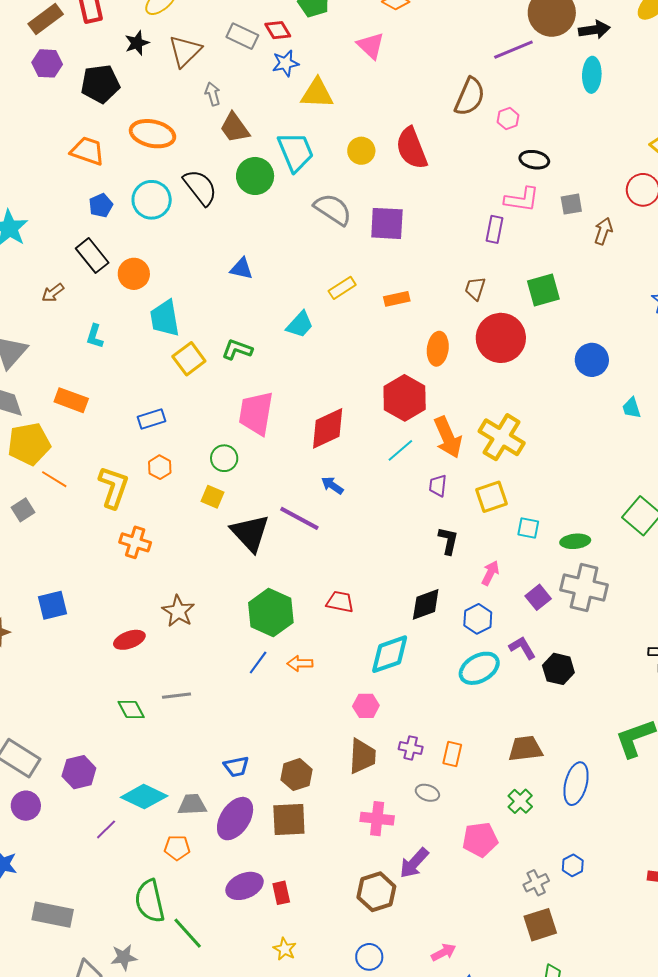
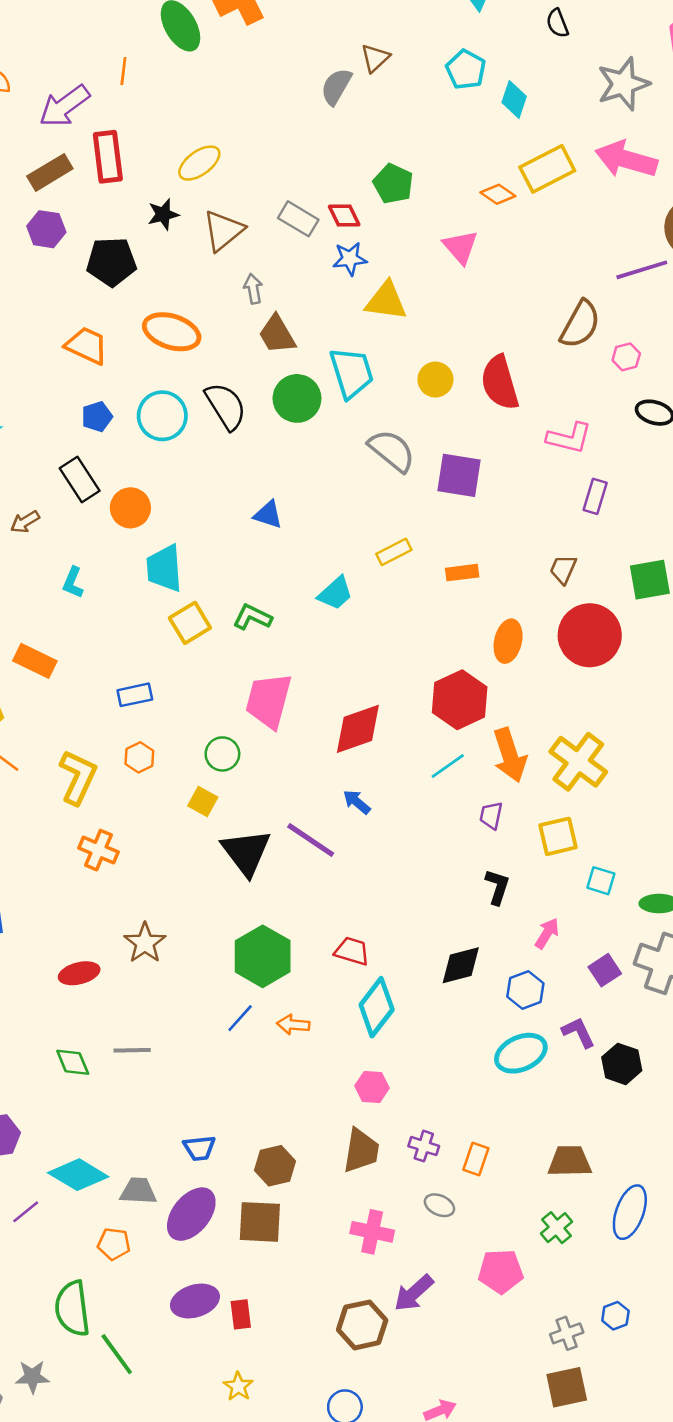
pink L-shape: (522, 199) -> (569, 438), moved
cyan diamond: (390, 654) -> (377, 1007), moved, turned -39

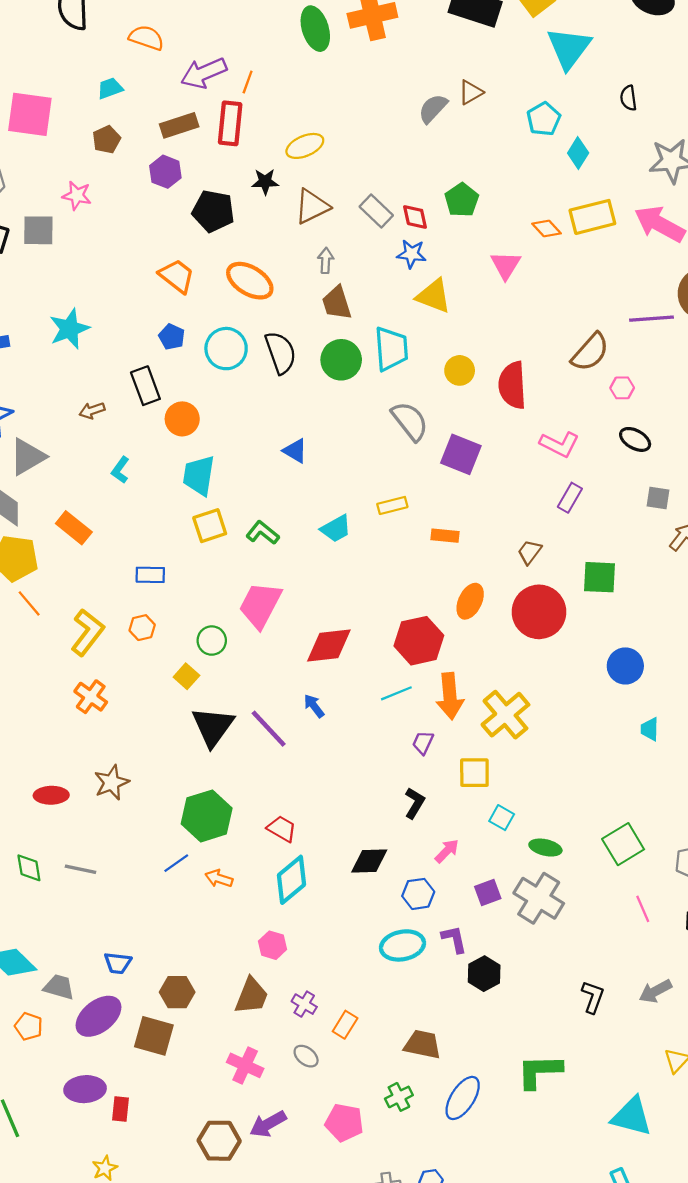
orange line: (123, 71) -> (248, 82), moved
blue pentagon: (97, 417) -> (172, 337), turned 30

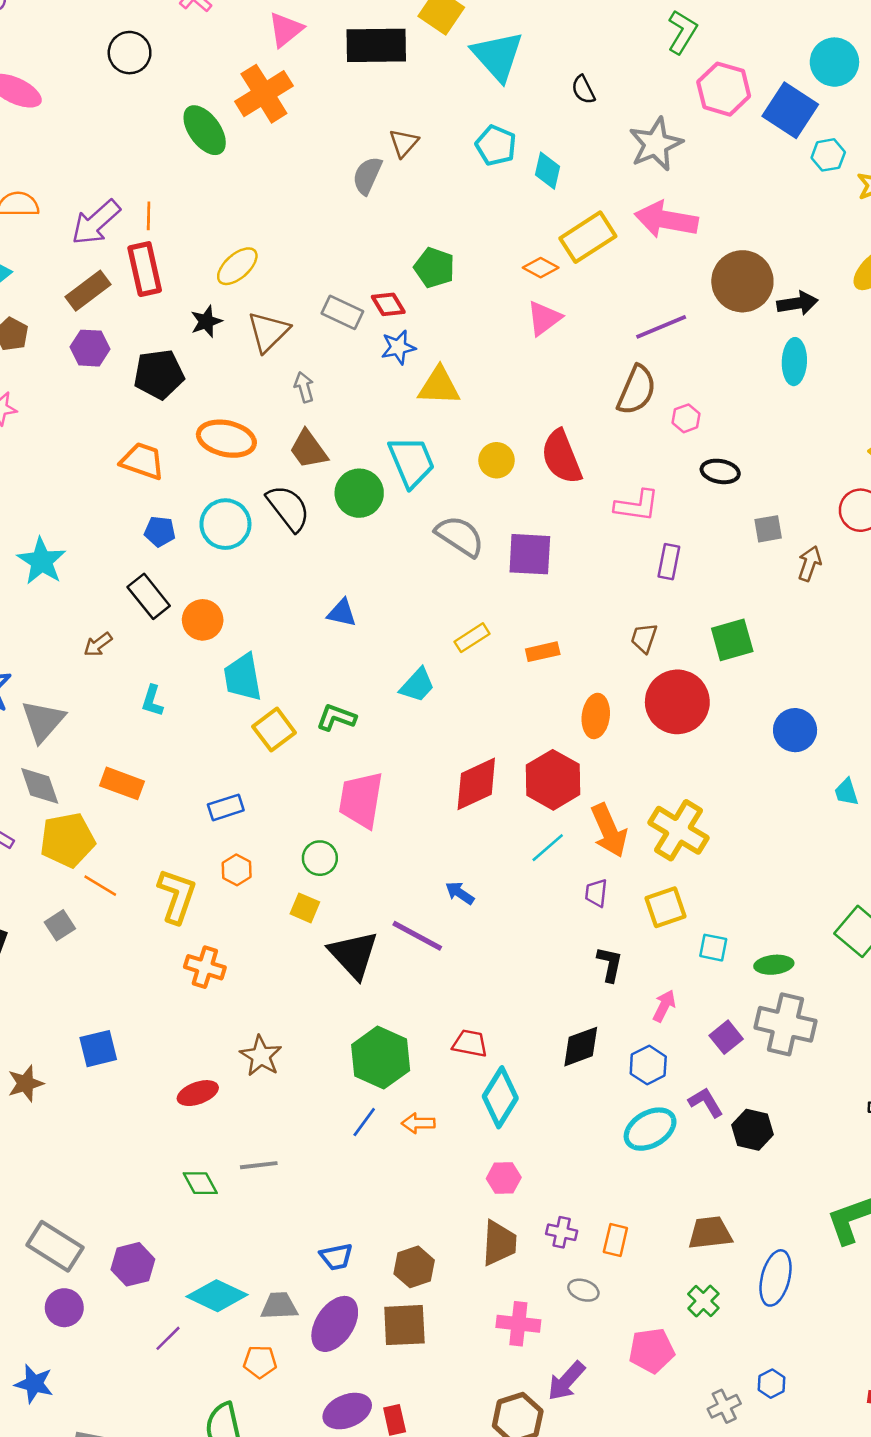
pink triangle: (506, 265) -> (544, 318), moved, turned 40
brown trapezoid: (337, 303) -> (308, 449), moved
purple line: (652, 319) -> (661, 327), moved
red diamond: (329, 645) -> (476, 784), moved

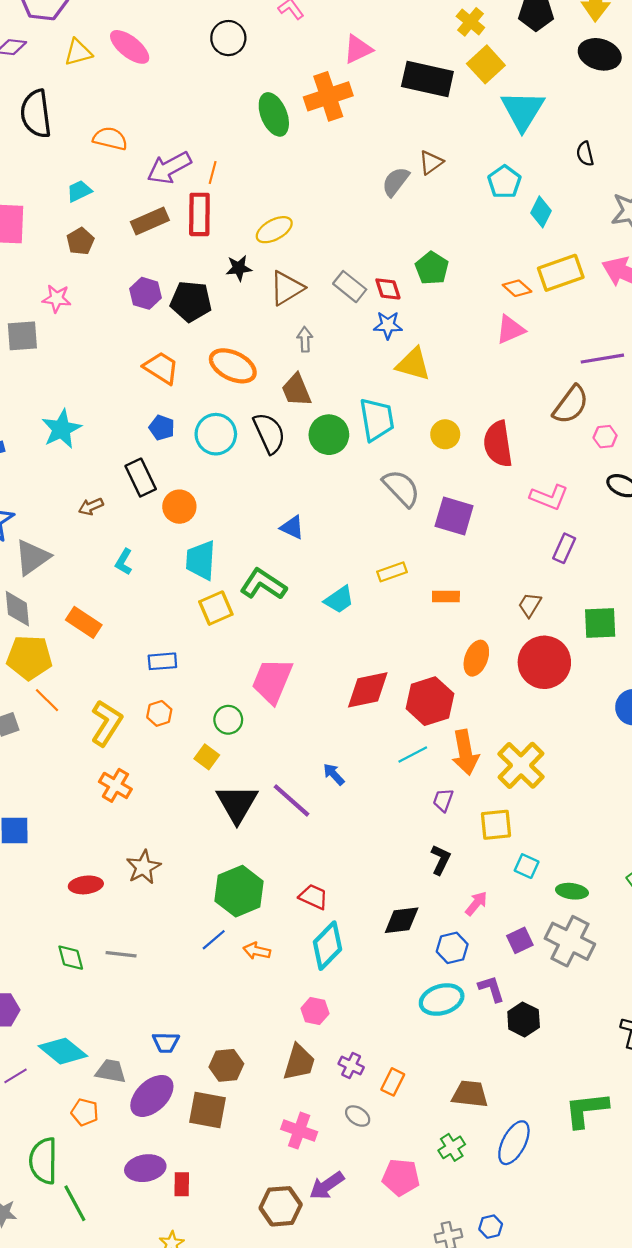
purple hexagon: (90, 348) -> (145, 293), moved
green L-shape: (336, 718) -> (263, 584), moved, size x1.4

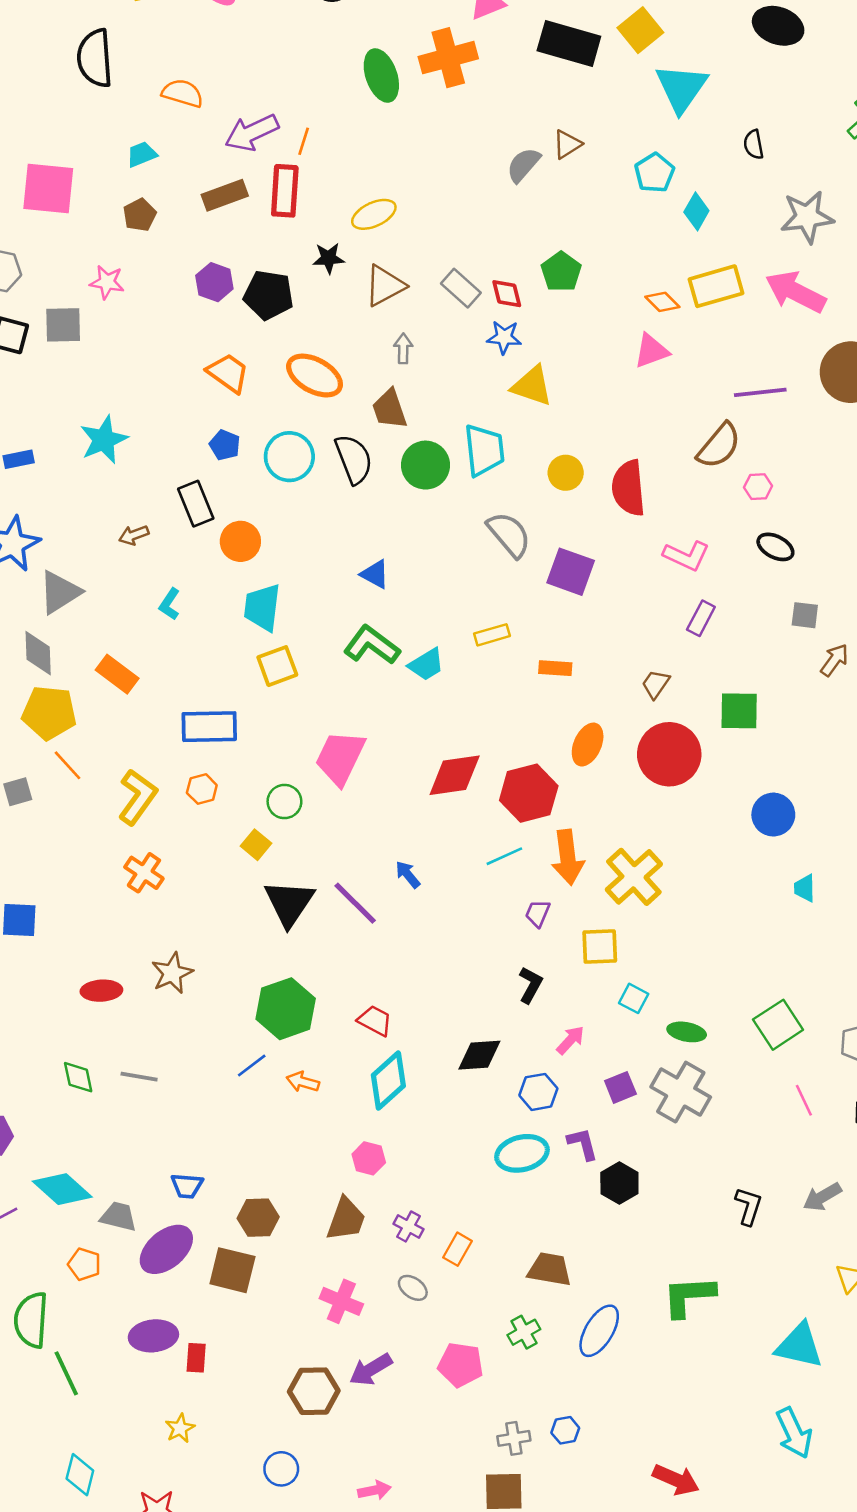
green L-shape: (263, 584) -> (372, 645), moved
blue rectangle: (162, 661) -> (209, 727), size x1.6

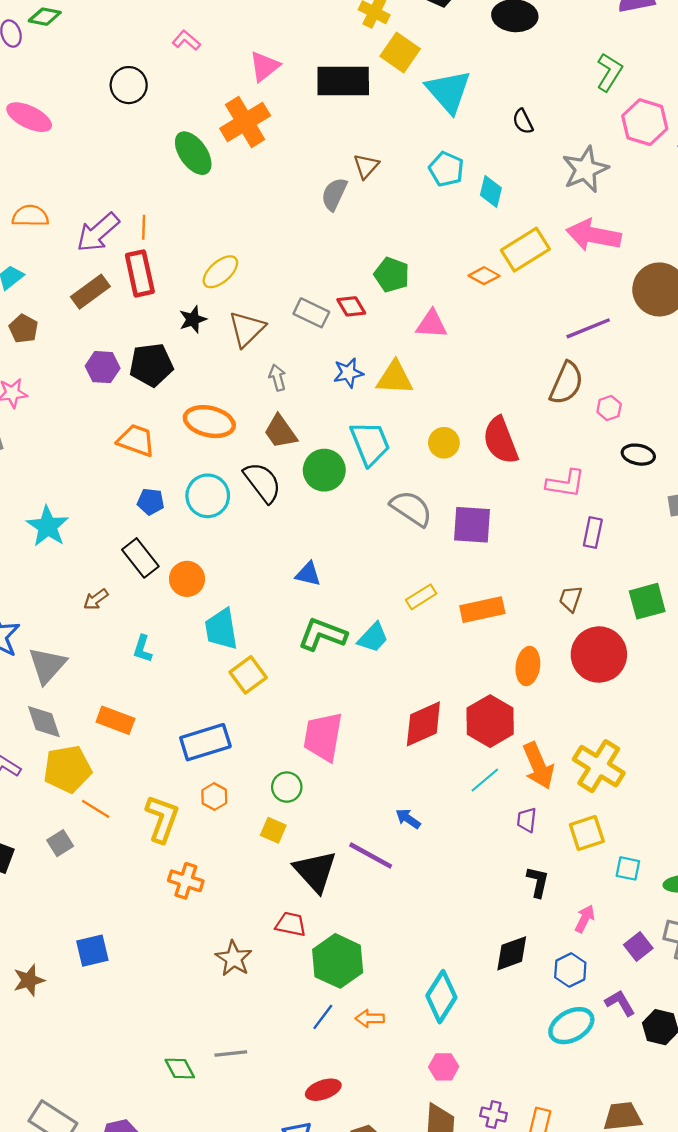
blue star: (504, 337) -> (348, 373), moved
pink triangle: (651, 351) -> (432, 324), moved, turned 40
orange rectangle: (555, 668) -> (482, 610), size x1.5
red ellipse: (101, 991) -> (323, 1090), moved
red trapezoid: (375, 1021) -> (291, 924), moved

